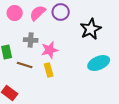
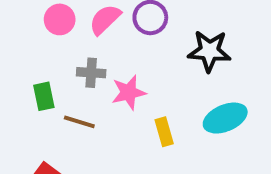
black star: (91, 29) -> (209, 51), turned 30
yellow rectangle: (49, 70) -> (164, 132), moved

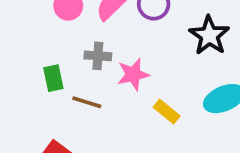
black star: (209, 51) -> (209, 35), turned 30
yellow rectangle: (164, 132) -> (167, 112), turned -35

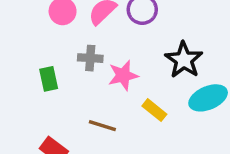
black star: (209, 35) -> (184, 60), moved
brown line: (87, 102) -> (102, 126), moved

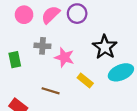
pink star: (123, 75) -> (64, 57), turned 30

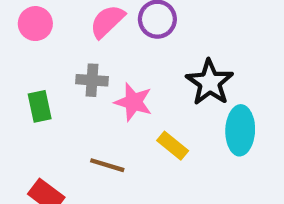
pink circle: (24, 15) -> (35, 24), moved
cyan ellipse: (121, 72) -> (240, 130), turned -65

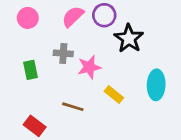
black star: (210, 82) -> (129, 38), moved
pink star: (133, 102) -> (89, 67), turned -30

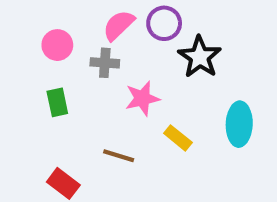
pink circle: (28, 18) -> (57, 45), moved
gray cross: (63, 53) -> (105, 63), moved

